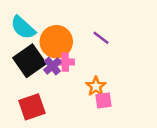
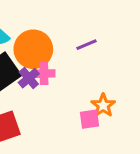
purple line: (101, 38) -> (86, 45), turned -60
orange star: (96, 86) -> (103, 105), moved

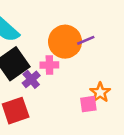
orange circle: (33, 49) -> (65, 42), moved
purple cross: (29, 78) -> (31, 79), moved

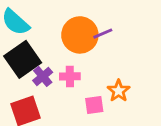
pink cross: (49, 65) -> (70, 76), moved
pink square: (88, 104) -> (94, 105), moved

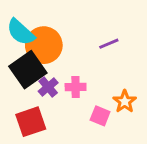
orange circle: (80, 35) -> (44, 45), moved
pink square: (94, 105) -> (100, 116), turned 30

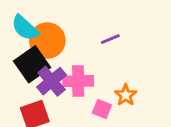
purple cross: (48, 87) -> (52, 81), size x1.5
pink cross: (76, 87) -> (78, 81), size x1.5

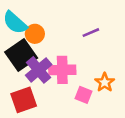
orange circle: (47, 41) -> (35, 34), size x0.6

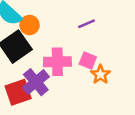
purple cross: (39, 70) -> (36, 82), moved
pink square: (83, 95) -> (88, 61), moved

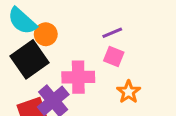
pink square: (88, 61) -> (114, 56), moved

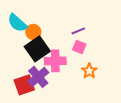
black square: (29, 59) -> (37, 49), moved

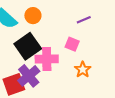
purple line: (78, 31) -> (84, 20), moved
orange circle: (33, 32) -> (33, 16), moved

